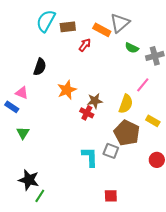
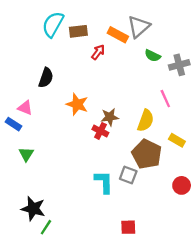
pink line: (143, 85) -> (165, 99), turned -63
orange star: (67, 90) -> (77, 104), turned -30

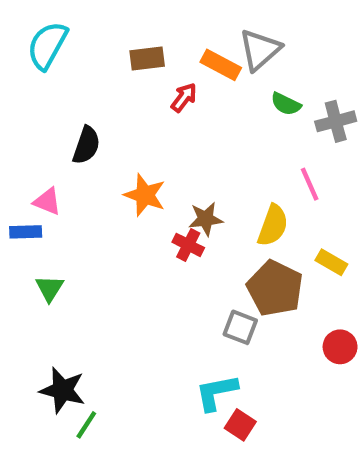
cyan semicircle: (53, 24) -> (47, 45), moved
blue rectangle: (13, 124) -> (26, 232), turned -35
cyan L-shape: (104, 182) -> (216, 392), moved, turned -100
red square: (128, 227) -> (240, 425), turned 35

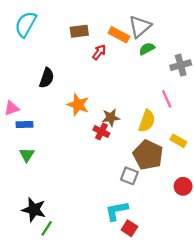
green semicircle: (286, 104) -> (147, 49), moved, turned 126
pink triangle: (47, 202) -> (12, 108), moved, turned -42
blue rectangle: (26, 232) -> (24, 125), moved

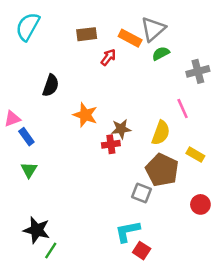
blue rectangle: (24, 125) -> (26, 137), turned 56
red cross: (101, 132) -> (111, 144), turned -35

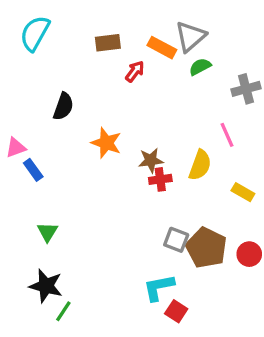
red cross: (111, 144) -> (160, 179), moved
green triangle: (29, 170) -> (47, 232), moved
brown pentagon: (162, 170) -> (206, 248), moved

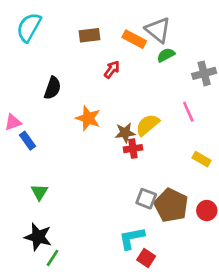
gray triangle: (190, 36) -> (158, 30), turned -40
red arrow: (135, 71) -> (112, 69), moved
yellow semicircle: (200, 165) -> (147, 125), moved, turned -150

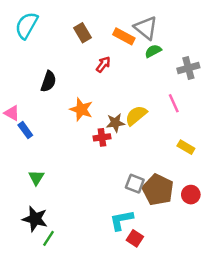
brown rectangle: (89, 35) -> (83, 33), turned 66
pink triangle: (13, 122) -> (12, 113), turned 49
red cross: (133, 149) -> (102, 137), moved

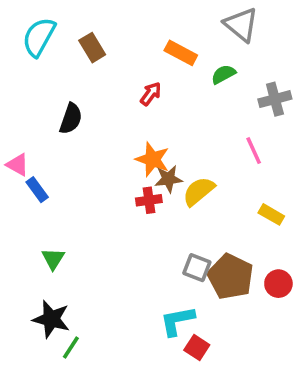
gray triangle: (146, 28) -> (241, 25), moved
brown rectangle: (83, 33) -> (92, 48), moved
orange star: (81, 109) -> (152, 159), moved
yellow semicircle: (136, 115) -> (199, 191), moved

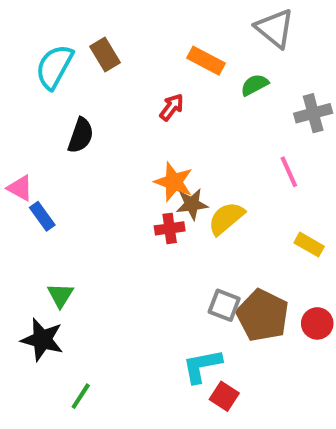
cyan semicircle: (39, 37) -> (54, 67), moved
black star: (51, 319) -> (42, 340), moved

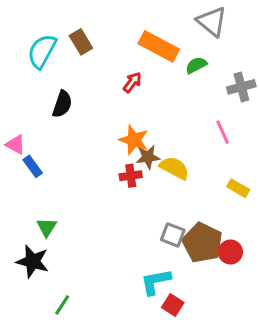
orange rectangle: (206, 61) -> (159, 46), size x1.4
yellow semicircle: (226, 218) -> (174, 168), turned 68
red circle: (317, 323) -> (230, 252), moved

